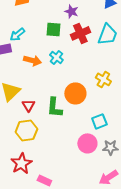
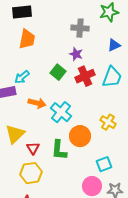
green square: (53, 29) -> (58, 72), turned 35
cyan cross: (56, 57) -> (61, 112), moved, size x1.5

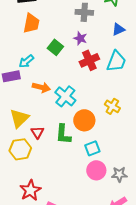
green square: (58, 72) -> (55, 47), moved
cyan square: (104, 164) -> (92, 148), moved
yellow hexagon: (31, 173) -> (20, 149), moved

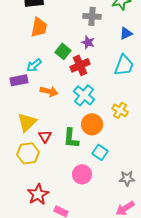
red cross: (89, 60) -> (80, 65), moved
cyan cross: (65, 96) -> (84, 95), moved
cyan square: (92, 148) -> (100, 152), turned -35
pink circle: (96, 170) -> (82, 174), moved

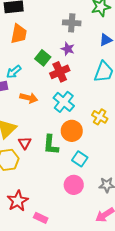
pink circle: (82, 174) -> (74, 185), moved

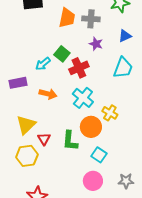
orange trapezoid: (19, 34) -> (67, 18), moved
purple star: (68, 49) -> (96, 44), moved
cyan arrow: (14, 72) -> (43, 64), moved
yellow cross: (100, 117) -> (110, 113), moved

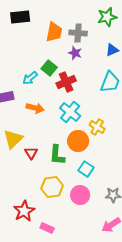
purple star: (96, 44) -> (75, 53), moved
yellow hexagon: (27, 156) -> (52, 187), moved

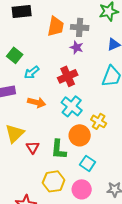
green square: (49, 68) -> (15, 55), moved

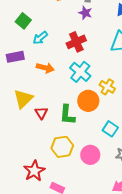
cyan square: (88, 163) -> (110, 129), moved

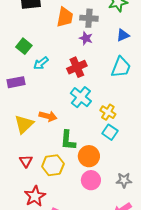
orange arrow: (45, 68) -> (48, 116), moved
orange circle: (88, 101) -> (89, 156), moved
red triangle: (41, 113) -> (26, 161), moved
cyan square: (110, 129) -> (110, 132), moved
yellow hexagon: (62, 147) -> (53, 165), moved

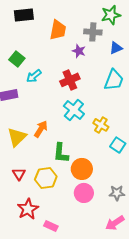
gray cross: (89, 18) -> (93, 32), moved
orange arrow: (48, 116) -> (41, 129), turned -72
cyan square: (110, 132) -> (118, 145), moved

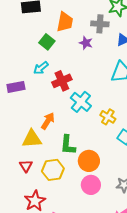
green square: (17, 59) -> (47, 42), moved
red cross: (70, 80) -> (62, 81), moved
yellow triangle: (17, 137) -> (32, 139), moved, turned 40

